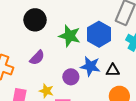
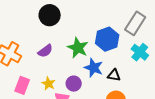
green star: (70, 36) -> (78, 48), moved
purple circle: (71, 77) -> (74, 84), moved

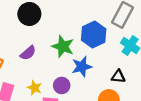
blue star: (94, 68) -> (82, 67), turned -30
black triangle: (114, 75) -> (118, 77), moved

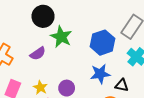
green star: (63, 47) -> (61, 37), moved
blue star: (82, 67) -> (100, 74), moved

